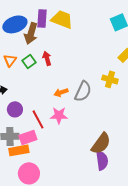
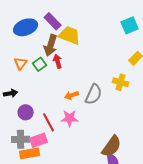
purple rectangle: (42, 18) -> (53, 21), turned -48
yellow trapezoid: (62, 19) -> (70, 35), moved
brown arrow: (31, 33) -> (51, 45), moved

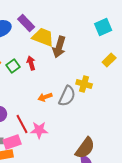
brown arrow: (51, 45) -> (59, 47), moved
yellow cross: (121, 82) -> (84, 84), moved
pink star: (70, 118) -> (39, 130), moved

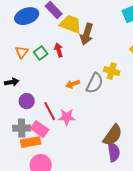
pink rectangle: (12, 142) -> (40, 129), turned 54

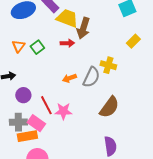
red arrow: (59, 50) -> (67, 43), moved, turned 104
brown semicircle: (113, 135) -> (109, 107), moved

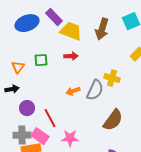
brown arrow: (83, 28) -> (102, 29), moved
orange triangle: (18, 46) -> (18, 67), moved
green square: (37, 47) -> (41, 60), turned 32
pink star: (63, 111) -> (70, 138), moved

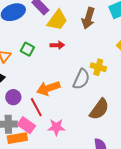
yellow trapezoid: (71, 31) -> (57, 20), turned 105
green square: (41, 60) -> (27, 49), turned 32
orange arrow: (73, 91) -> (48, 88), moved, size x1.6

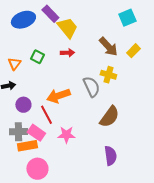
brown arrow: (88, 18) -> (108, 47), moved, turned -60
yellow trapezoid: (57, 20) -> (67, 28), turned -75
gray semicircle: (81, 79) -> (91, 87), turned -50

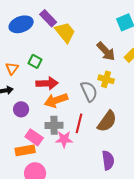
red arrow: (67, 53) -> (47, 83), moved, size x1.5
red line: (46, 115) -> (79, 123), moved, turned 42
gray cross: (18, 132) -> (54, 125), moved

